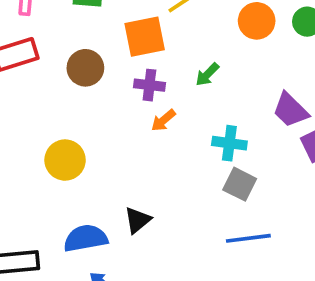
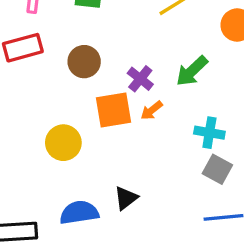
orange square: (145, 37) -> (113, 110), moved
green arrow: (207, 74) -> (192, 71), size x1.5
purple cross: (149, 85) -> (140, 79), turned 30

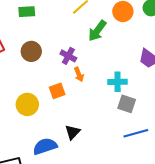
green arrow: (192, 71) -> (97, 31), moved
orange square: (113, 110) -> (57, 91), moved, size x0.7
orange arrow: (152, 110) -> (79, 74), turned -64

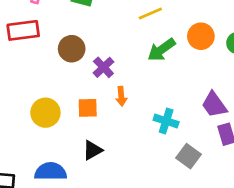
purple cross: (68, 56) -> (103, 67), moved
gray square: (127, 104) -> (188, 156), moved
black triangle: (73, 132) -> (92, 150), moved

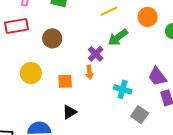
orange circle: (201, 36) -> (148, 17), moved
purple cross: (103, 67) -> (96, 54), moved
yellow circle: (45, 113) -> (31, 73), moved

